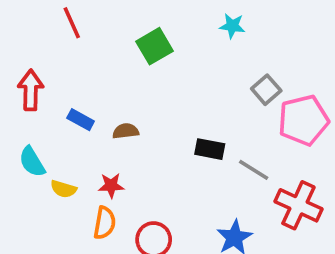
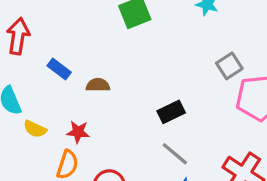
black rectangle: (210, 149) -> (171, 112), turned -45
gray line: (254, 170) -> (175, 154), moved

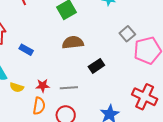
brown semicircle: (98, 85) -> (73, 42), moved, size x1.5
gray line: (175, 154) -> (69, 88), moved, turned -36

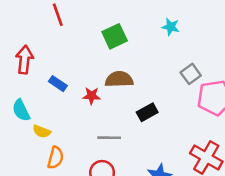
red star: (43, 86) -> (92, 96), moved
orange semicircle: (39, 106) -> (55, 158), moved

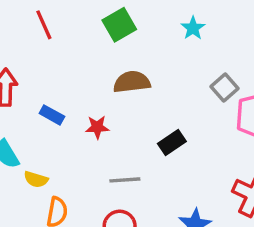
cyan star: (171, 27) -> (193, 28), turned 30
green square: (115, 36) -> (119, 25), moved
brown semicircle: (119, 79) -> (132, 82), moved

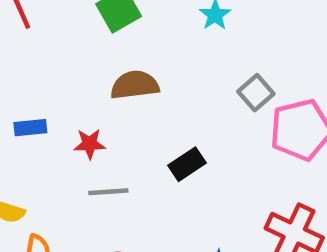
blue rectangle: (52, 115) -> (30, 128), turned -35
gray line: (125, 180) -> (108, 192), moved

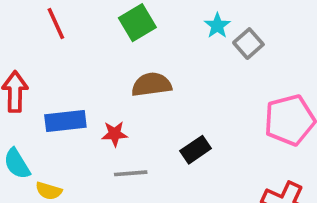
gray square: (256, 93) -> (248, 44), moved
blue rectangle: (30, 128) -> (65, 121), size x1.5

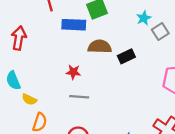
blue rectangle: (65, 121) -> (74, 25), moved
black rectangle: (196, 150) -> (126, 56), moved

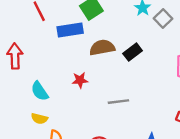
cyan semicircle: (13, 81) -> (40, 91), moved
gray line: (79, 97) -> (118, 102), moved

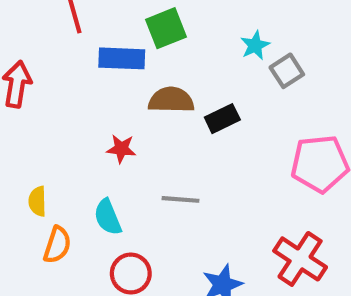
cyan semicircle: (40, 91) -> (108, 217), moved
yellow semicircle: (39, 119) -> (37, 201), turned 63

